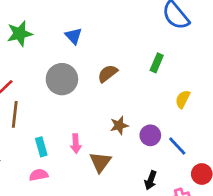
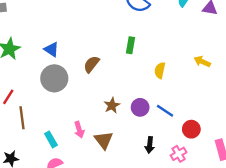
blue triangle: (74, 36) -> (51, 49), moved

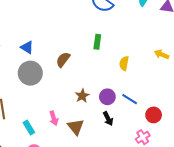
black arrow: (150, 145) -> (108, 119), moved, turned -32

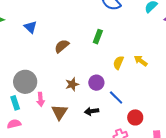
yellow arrow: (162, 54) -> (141, 61), moved
gray circle: (30, 73) -> (25, 82), moved
purple circle: (107, 97) -> (96, 83), moved
black arrow: (108, 119) -> (92, 111), turned 96

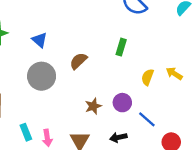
gray circle: (25, 82) -> (42, 76), moved
pink arrow: (41, 99) -> (47, 138), moved

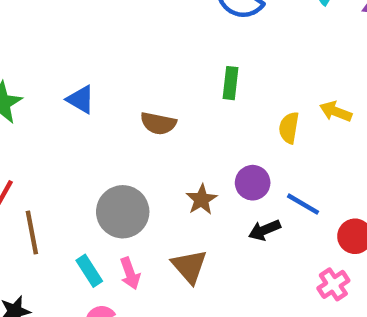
brown semicircle: (78, 61) -> (158, 123), turned -114
gray circle: (42, 76) -> (123, 212), moved
black arrow: (118, 137) -> (264, 230), moved

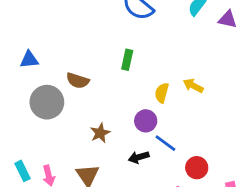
blue triangle: (81, 100) -> (29, 60), turned -42
purple circle: (253, 183) -> (146, 121), moved
gray circle: (123, 212) -> (47, 102), moved

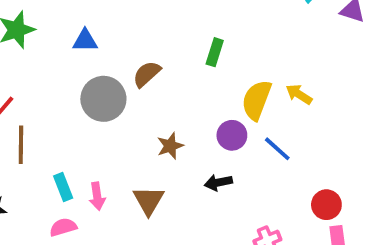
brown semicircle: (78, 81) -> (147, 74), turned 115
yellow semicircle: (162, 93) -> (257, 100), size x1.5
blue line: (165, 143) -> (277, 149), moved
red circle: (197, 168) -> (326, 205), moved

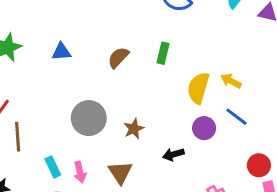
brown semicircle: (147, 74) -> (118, 57), moved
gray circle: (103, 99) -> (89, 118), moved
purple circle: (232, 135) -> (204, 128), moved
blue line: (277, 149) -> (237, 117), moved

